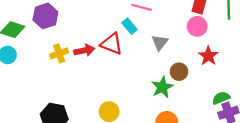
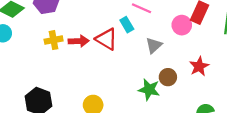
pink circle: (197, 26) -> (182, 25), moved
green star: (162, 87) -> (149, 90), turned 30

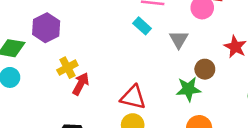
red triangle: (106, 39) -> (133, 97), moved
red arrow: (79, 41) -> (81, 84), moved, turned -42

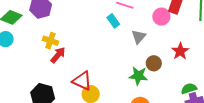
yellow cross: (67, 68) -> (50, 41), turned 35
red triangle: (133, 97) -> (82, 81), moved

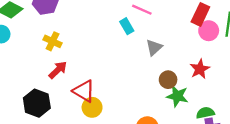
pink circle: (161, 17) -> (209, 31), moved
red arrow: (58, 55) -> (58, 70), moved
green star: (138, 76) -> (177, 96), moved

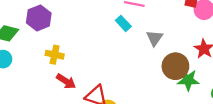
red arrow: (58, 70) -> (66, 81), turned 90
brown circle: (168, 80) -> (175, 66), size x1.5

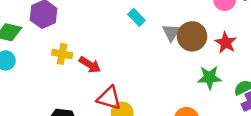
brown circle: (175, 66) -> (192, 36), moved
red arrow: (66, 81) -> (90, 65), moved

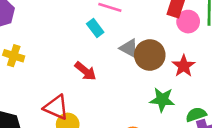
gray triangle: (171, 32) -> (129, 48), turned -42
red arrow: (90, 65) -> (85, 71), moved

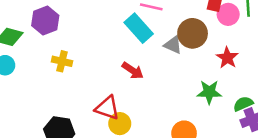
cyan rectangle: (95, 28) -> (139, 28), size x1.6
brown circle: (150, 55) -> (193, 33), moved

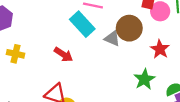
red arrow: (133, 71) -> (63, 55), moved
green star: (209, 92) -> (144, 79), turned -30

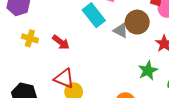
red arrow: (63, 55) -> (61, 42), moved

